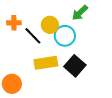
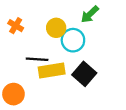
orange cross: (14, 23) -> (16, 26), turned 32
black line: (33, 36) -> (37, 59), moved, turned -42

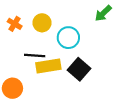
green arrow: (90, 14) -> (103, 13), moved
yellow circle: (56, 28) -> (42, 23), moved

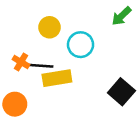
orange cross: (15, 24) -> (21, 62), moved
black square: (79, 69) -> (121, 92), moved

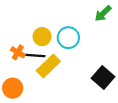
yellow circle: (50, 27) -> (42, 37), moved
yellow rectangle: (57, 78) -> (48, 66), turned -35

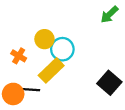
cyan circle: (68, 38) -> (62, 49), moved
black line: (35, 55) -> (29, 89), moved

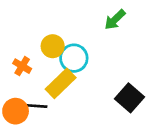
green arrow: (109, 14) -> (115, 20), moved

